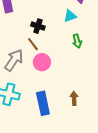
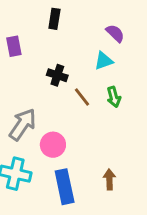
brown line: (33, 44) -> (82, 97), moved
pink circle: (42, 62) -> (53, 145), moved

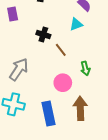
green arrow: (114, 97) -> (85, 68), moved
pink circle: (53, 145) -> (63, 83), moved
brown arrow: (109, 179) -> (80, 108), size x1.6

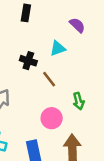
cyan triangle: (76, 24) -> (58, 48), moved

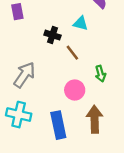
cyan triangle: (58, 48) -> (81, 23), turned 35

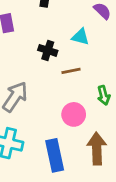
brown line: (72, 53) -> (71, 71), turned -63

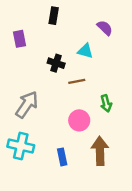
blue rectangle: (55, 155) -> (62, 157), size x0.6

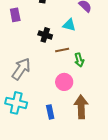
green arrow: (106, 103) -> (79, 60), moved

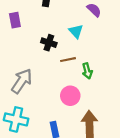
cyan triangle: (69, 25) -> (76, 31), turned 32

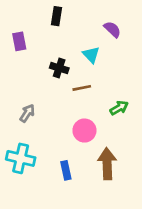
green arrow: (87, 71) -> (119, 108), moved, turned -105
gray arrow: (22, 81) -> (27, 113), size x0.6

